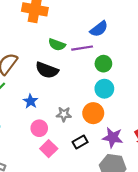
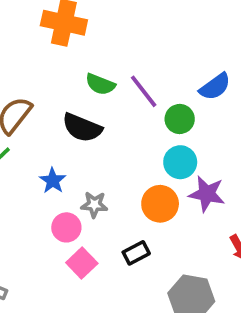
blue semicircle: (99, 29) -> (215, 87), moved
purple line: (82, 48) -> (144, 91), turned 60
gray star: (64, 114) -> (94, 205), moved
purple star: (113, 138) -> (207, 194), moved

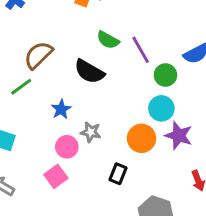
black rectangle: (136, 253) -> (118, 174), turned -48
pink square: (82, 263) -> (56, 176), moved

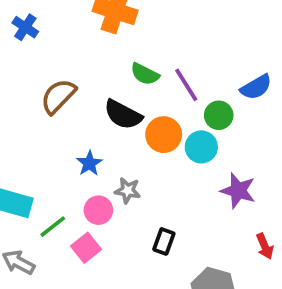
green line: (21, 87) -> (53, 227), moved
cyan circle: (161, 108) -> (201, 147), moved
orange circle: (142, 138) -> (164, 135), moved

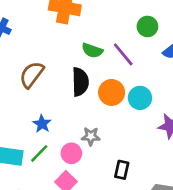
black semicircle: (123, 115) -> (80, 82), turned -112
green circle: (219, 115) -> (147, 26), moved
blue star: (89, 163) -> (42, 124), moved
green line: (53, 227) -> (39, 153), moved

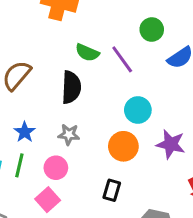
orange circle: (112, 92) -> (123, 146), moved
gray star: (91, 136) -> (69, 134), moved
green line: (39, 153) -> (19, 165), turned -35

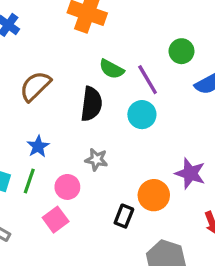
cyan circle: (138, 110) -> (142, 115), moved
gray star: (69, 134) -> (96, 160), moved
orange circle: (123, 146) -> (154, 195), moved

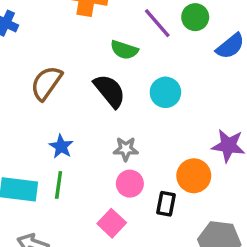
purple line: (148, 80) -> (157, 23), moved
black semicircle: (91, 104) -> (110, 91), turned -36
pink circle: (67, 187) -> (130, 184), moved
pink square: (56, 220) -> (112, 223), moved

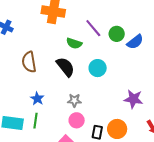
green circle: (195, 17) -> (117, 34), moved
brown semicircle: (46, 83) -> (29, 62), turned -45
orange circle: (194, 176) -> (117, 129), moved

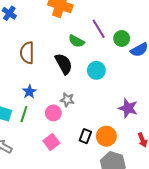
pink circle: (77, 120) -> (53, 113), moved

